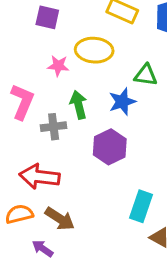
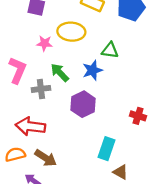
green arrow: (79, 105) -> (60, 73), turned -30

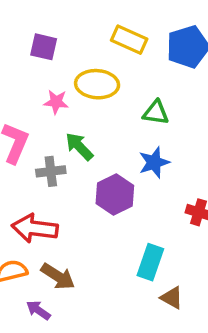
blue star: (92, 70) -> (154, 162), moved

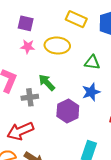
pink star: (56, 102) -> (28, 47), moved
red arrow: (35, 228) -> (20, 131), turned -30

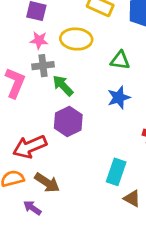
gray cross: (30, 97) -> (43, 66), moved
purple hexagon: (68, 111) -> (68, 121), moved

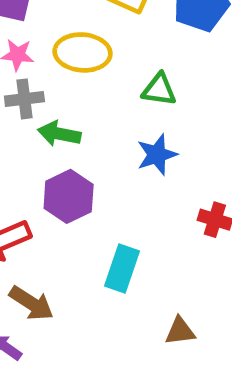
green arrow: (63, 86) -> (59, 134), turned -35
cyan rectangle: (116, 172) -> (122, 268), moved
brown triangle: (132, 199) -> (180, 331), turned -36

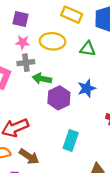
green triangle: (159, 90) -> (88, 49), moved
purple hexagon: (69, 196) -> (59, 98), moved

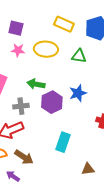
gray cross: (26, 63) -> (21, 106), moved

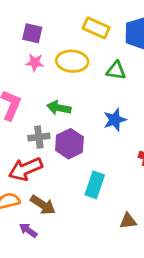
purple hexagon: (52, 102) -> (69, 144), moved

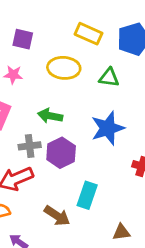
pink star: (35, 63) -> (13, 75), moved
blue star: (115, 120) -> (108, 128), size x1.4
brown arrow: (43, 205) -> (57, 216), moved

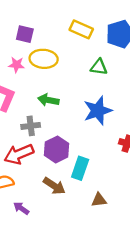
yellow ellipse: (64, 68) -> (44, 59), moved
purple hexagon: (61, 153) -> (57, 149), moved
brown triangle: (121, 232) -> (99, 200), moved

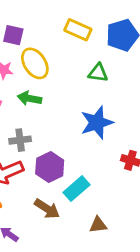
yellow ellipse: (44, 59) -> (35, 63), turned 52
green arrow: (48, 100) -> (29, 98), moved
cyan rectangle: (80, 168) -> (77, 189), turned 30

